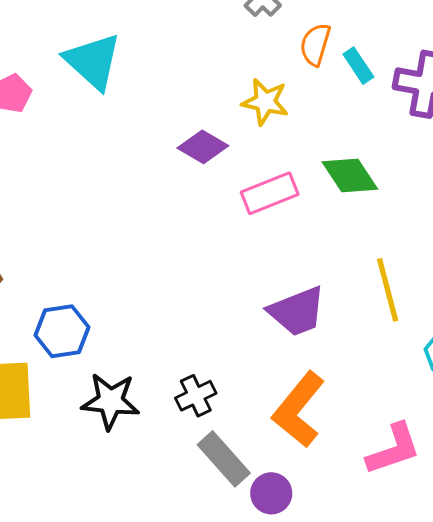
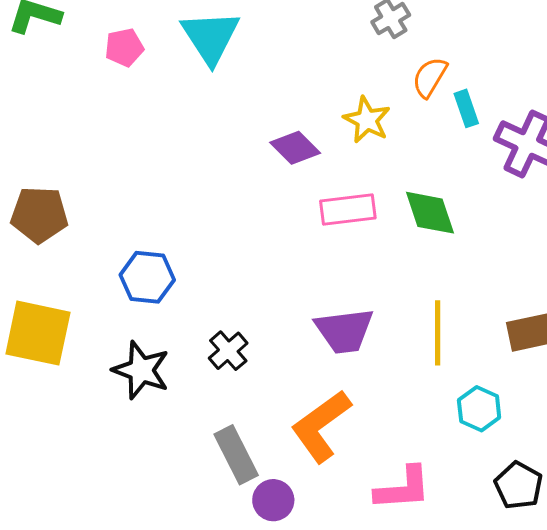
blue hexagon: (62, 331) -> (147, 277), moved
black cross: (196, 396) -> (228, 351), moved, turned -30

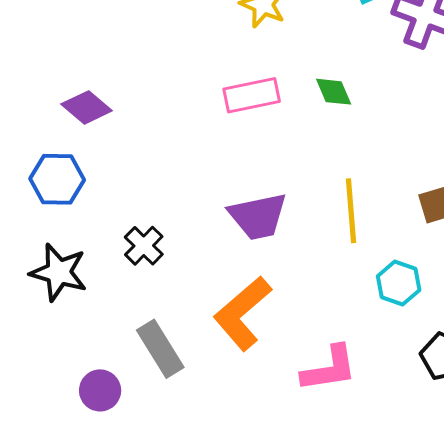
purple diamond: (295, 148) -> (87, 107), moved
green diamond: (430, 213) -> (334, 92), size x0.7
purple circle: (273, 500) -> (100, 390), moved

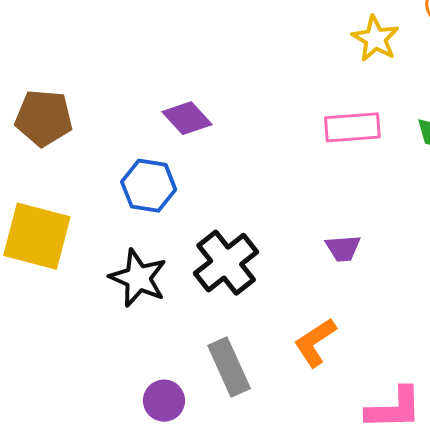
purple trapezoid: (258, 216) -> (343, 248), size x0.6
black cross: (144, 246) -> (226, 263), size x1.6
orange L-shape: (242, 313) -> (315, 342), size x0.7

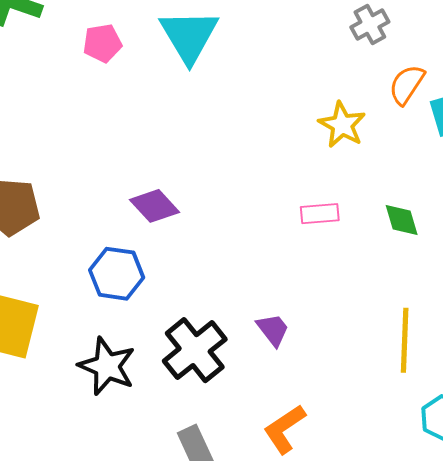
pink rectangle: (352, 127) -> (320, 214), size x0.7
purple trapezoid: (343, 248) -> (273, 330), moved, turned -123

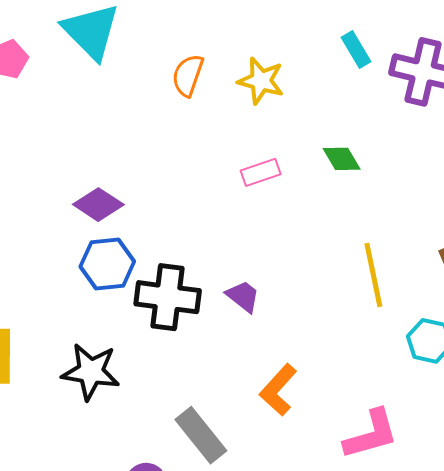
orange semicircle: (407, 85) -> (188, 75), moved
blue hexagon: (117, 274) -> (107, 264), moved
black cross: (195, 350) -> (168, 297), moved, turned -30

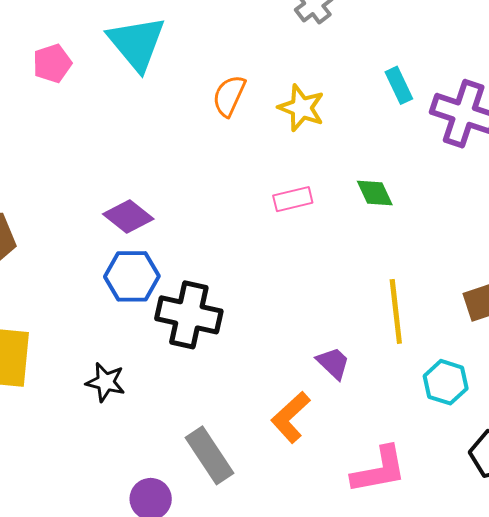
purple trapezoid: (243, 296) -> (333, 363), moved
black star: (91, 372) -> (106, 382), size x0.7

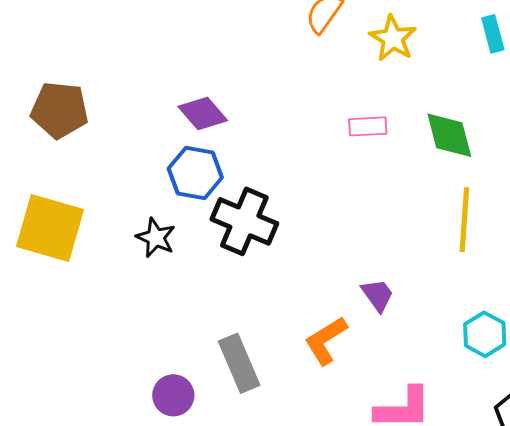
green diamond: (375, 193) -> (449, 135), size x1.4
yellow line: (396, 311) -> (464, 220), moved
black star: (106, 382) -> (156, 238), moved

